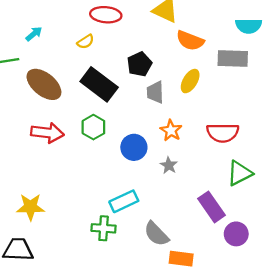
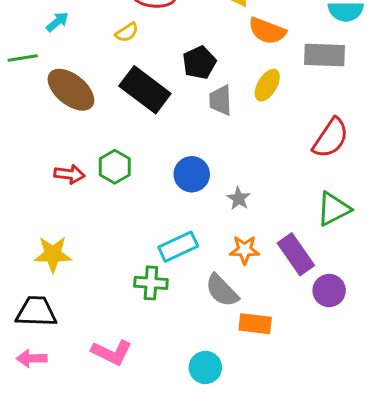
green hexagon: (93, 127) -> (115, 167), moved
orange star: (171, 130) -> (245, 250), moved, turned -30
red arrow: (47, 133) -> (69, 174), moved, size x0.7
red semicircle: (223, 133) -> (331, 138), moved, turned -56

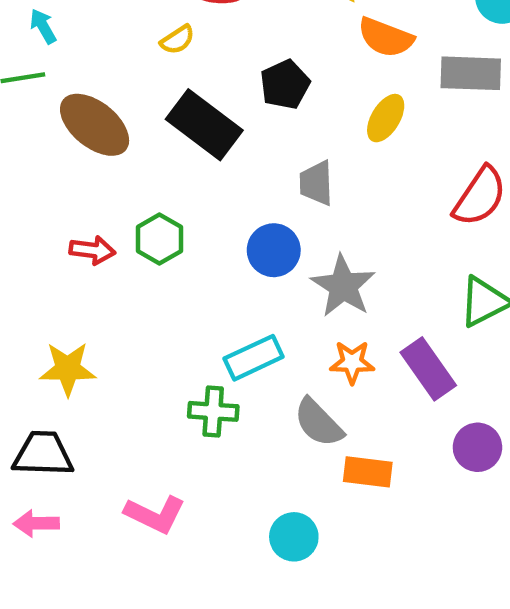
cyan arrow: (57, 22) -> (43, 26), moved, turned -80
gray trapezoid: (220, 100) -> (316, 183), moved
gray star: (239, 198) -> (343, 286), size x1.8
purple circle: (329, 290) -> (477, 447), moved

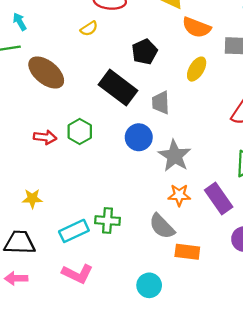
black rectangle: (204, 125) -> (118, 88), moved
cyan rectangle: (254, 358) -> (74, 231), moved
yellow star: (68, 369) -> (32, 199), size x0.7

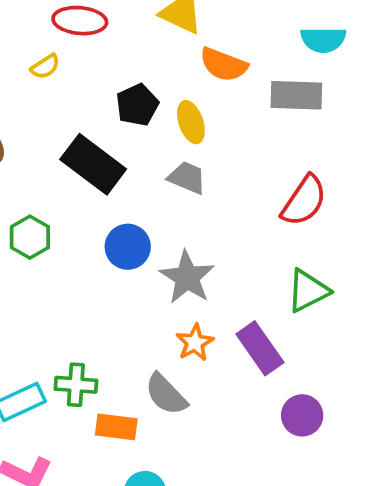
yellow ellipse: (197, 69) -> (191, 122), moved, turned -50
gray trapezoid: (161, 103) -> (187, 178), moved, turned 115
orange star: (179, 195) -> (195, 343), turned -30
orange rectangle: (187, 252) -> (116, 427), moved

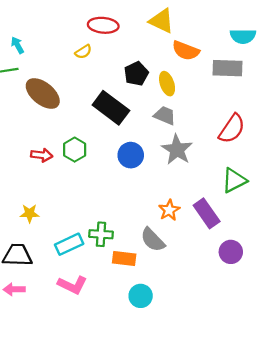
gray star: (187, 277) -> (177, 150), moved

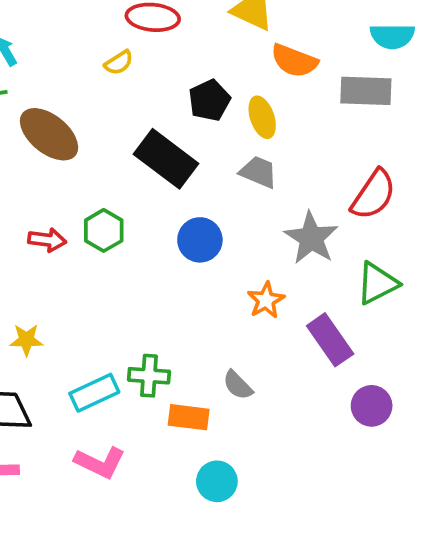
gray star: (177, 150) -> (311, 238), moved
orange star: (169, 210) -> (266, 300), moved
gray semicircle: (153, 240) -> (238, 385), size x0.7

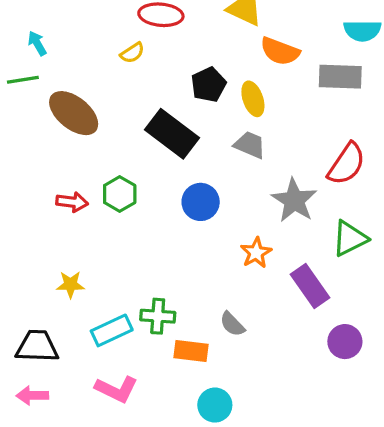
yellow star: (26, 340) -> (70, 284), moved

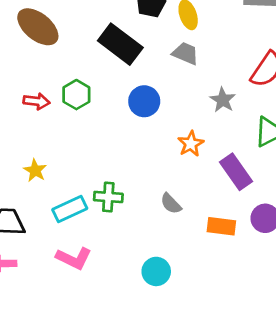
gray star: (294, 200) -> (223, 100), size x0.7
yellow star: (70, 284) -> (35, 170), turned 30
orange rectangle: (191, 351) -> (221, 226), moved

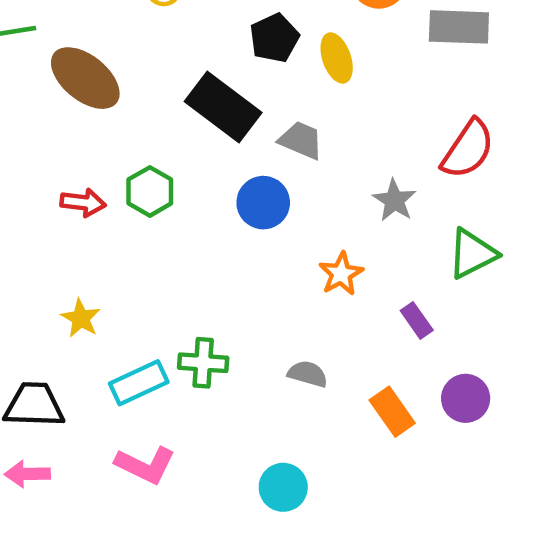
gray trapezoid: (185, 53) -> (301, 140), moved
purple rectangle: (236, 172) -> (417, 320), size x0.6
gray semicircle: (171, 204) -> (308, 374), turned 150
orange rectangle: (221, 226) -> (392, 412), turned 48

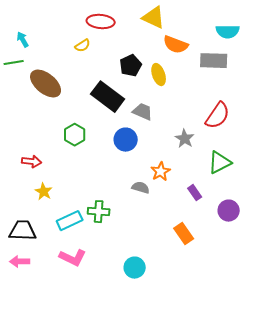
red arrow: (83, 203) -> (32, 162), moved
gray semicircle: (308, 374) -> (141, 188), moved
purple circle: (466, 398) -> (229, 211), moved

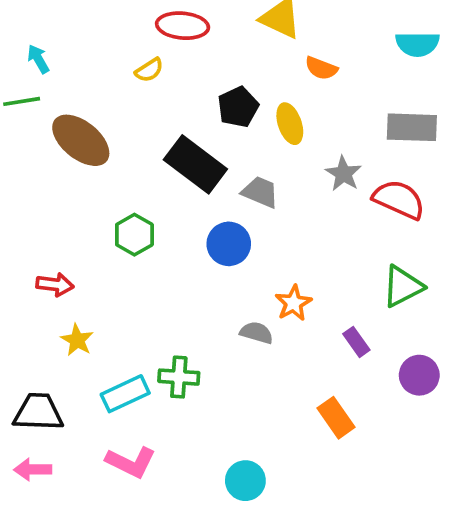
orange semicircle: (176, 45) -> (321, 68), size x0.7
gray rectangle: (214, 61) -> (412, 127), moved
red semicircle: (218, 116) -> (399, 199), turned -100
gray star: (185, 139) -> (343, 174), moved

